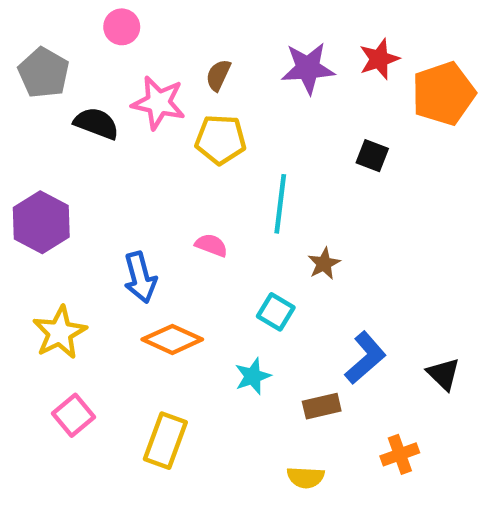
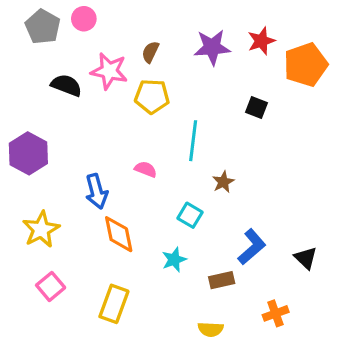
gray pentagon: (44, 73) -> (43, 27), moved
orange diamond: (172, 339) -> (119, 234), turned 54

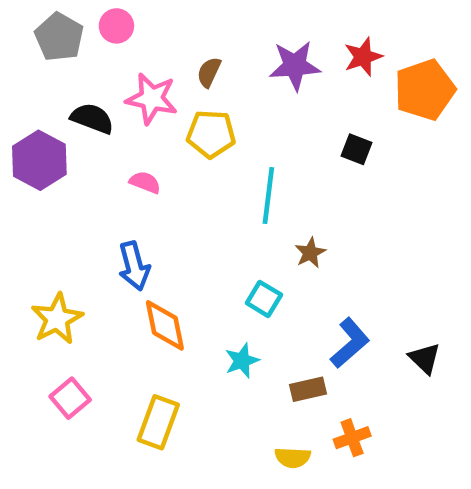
purple hexagon: (28, 153) -> (39, 160), moved
pink semicircle: (146, 169) -> (145, 182), moved
orange cross: (276, 313) -> (352, 438), moved

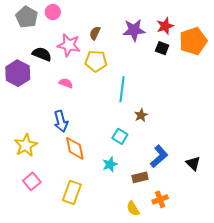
black square: (356, 149) -> (162, 48), moved
yellow semicircle: (293, 458) -> (133, 208), turned 56

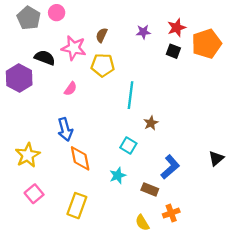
purple star: (134, 30) -> (143, 32), size x0.6
pink semicircle: (66, 83) -> (70, 89), turned 104
black triangle: (193, 163) -> (216, 158), moved, turned 35
brown rectangle: (140, 177) -> (150, 189), turned 35

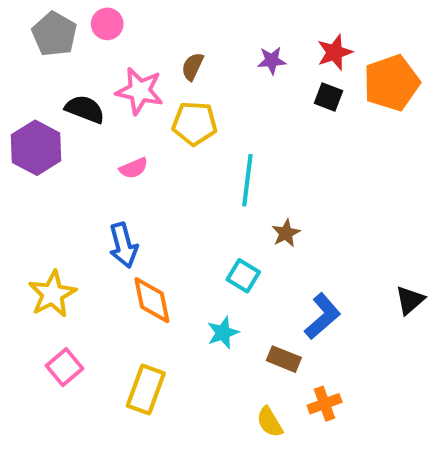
pink semicircle: (70, 89) -> (134, 168), turned 32

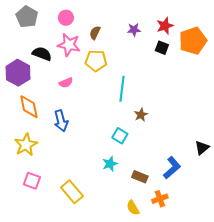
pink circle: (107, 24) -> (66, 18), moved
orange diamond: (152, 300) -> (29, 107), moved
blue L-shape: (322, 316) -> (172, 168), moved
pink square: (65, 367) -> (32, 181), turned -30
yellow rectangle: (146, 389) -> (72, 192), turned -60

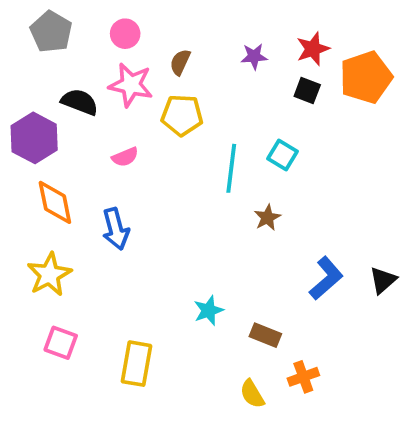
cyan square: (120, 136) -> (282, 155), moved
blue L-shape: (172, 168) -> (326, 278), moved
yellow rectangle: (72, 192) -> (137, 364), turned 50

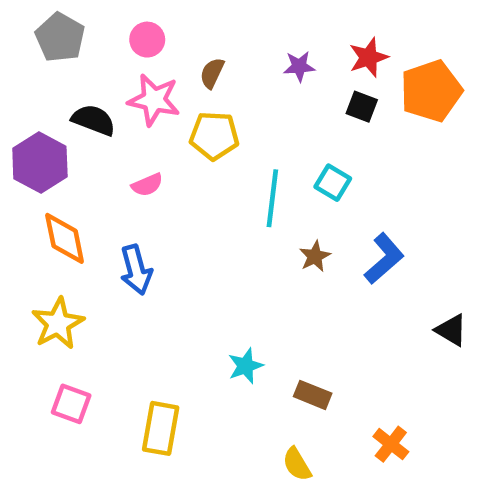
blue L-shape: (326, 278) -> (384, 259), moved
black triangle: (383, 280) -> (451, 330), turned -48
orange cross: (303, 377) -> (391, 444), moved, turned -32

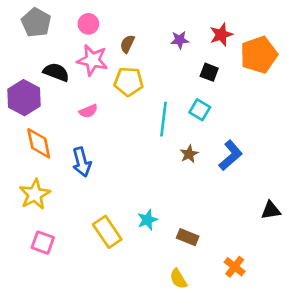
black square: (362, 107) -> (209, 72), moved
black triangle: (451, 330) -> (271, 210), moved, turned -40
yellow rectangle: (161, 428) -> (107, 232), moved, turned -44

